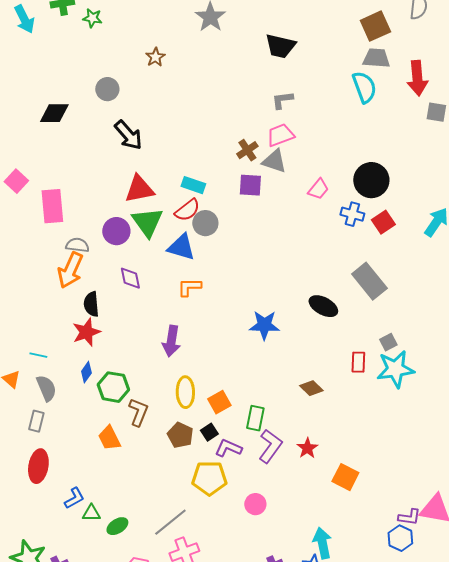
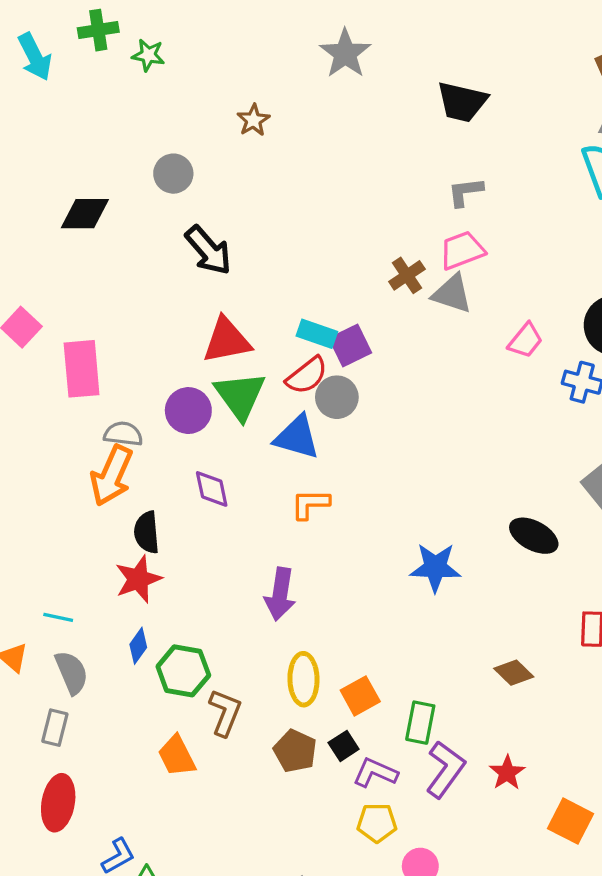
purple square: (250, 185) -> (350, 345), moved, turned -30
yellow pentagon: (209, 478) -> (377, 823), moved, size x0.7

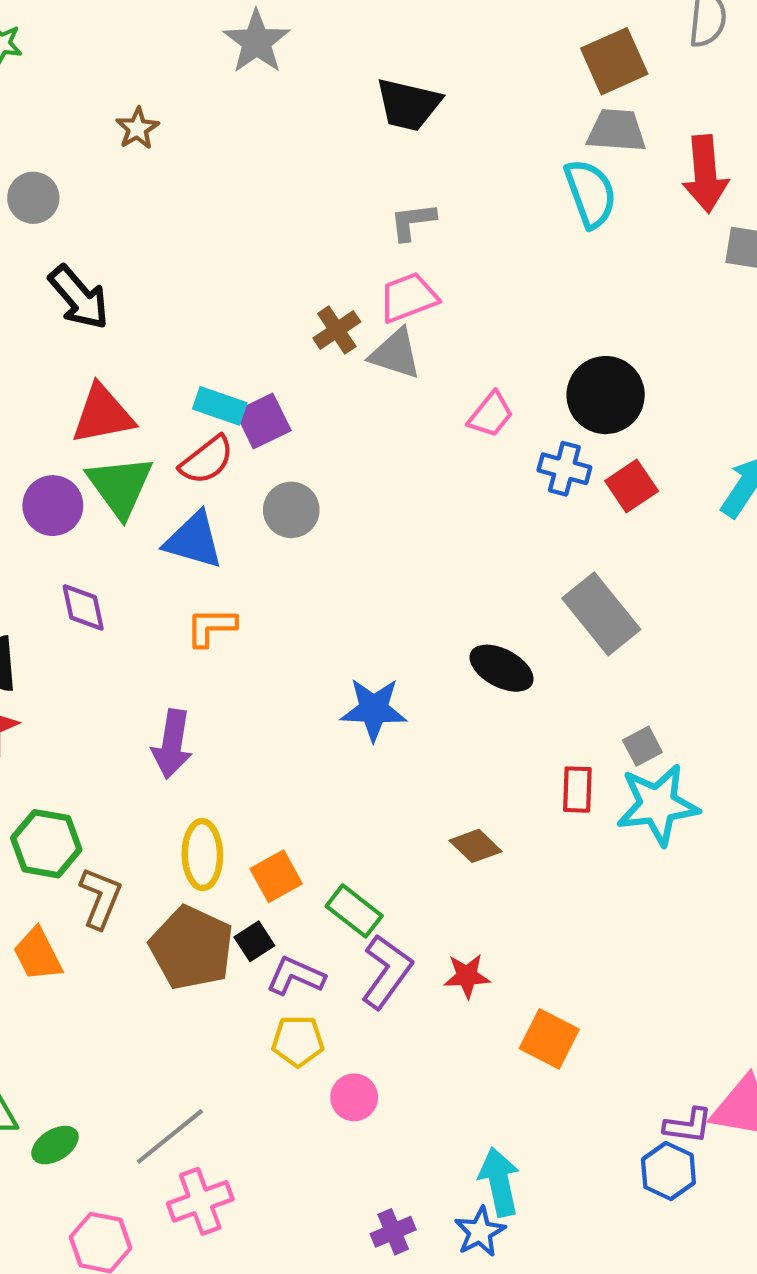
gray circle: (337, 397) -> (291, 510), moved
green rectangle: (420, 723) -> (354, 911), turned -63
brown pentagon: (295, 751) -> (192, 948), size x1.5
red star: (507, 773) -> (467, 976), turned 30

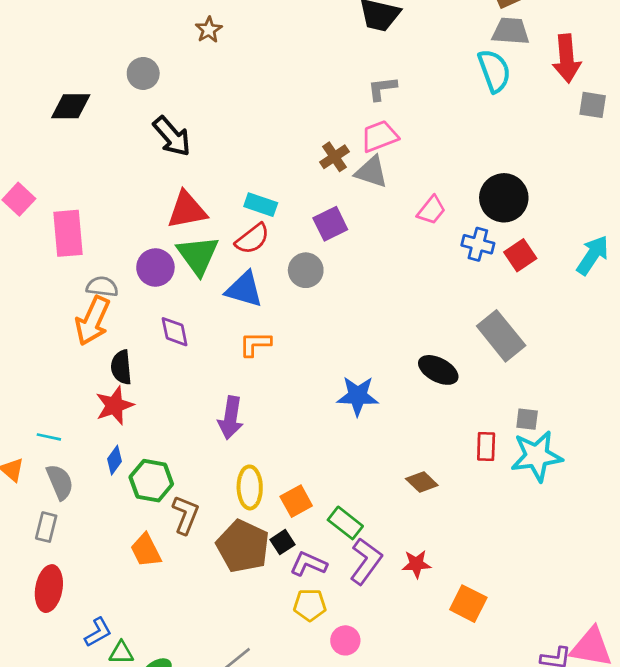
purple square: (263, 421) -> (330, 224), moved
gray square: (642, 746) -> (527, 419), turned 35

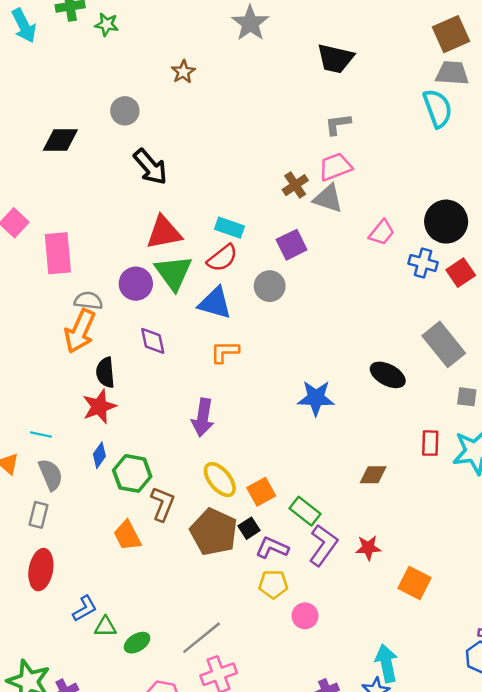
gray square: (527, 419) -> (467, 397), moved
brown diamond: (422, 482) -> (373, 475), turned -44
yellow ellipse: (250, 487) -> (220, 480), turned -39

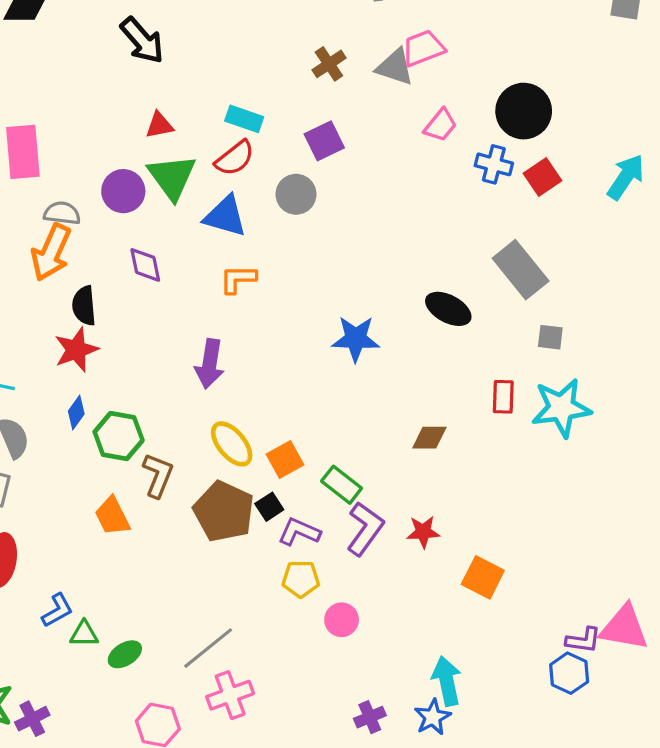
pink trapezoid: (335, 167) -> (423, 48), moved
gray triangle: (328, 198) -> (395, 67), moved
red triangle: (164, 233) -> (159, 125), size x0.6

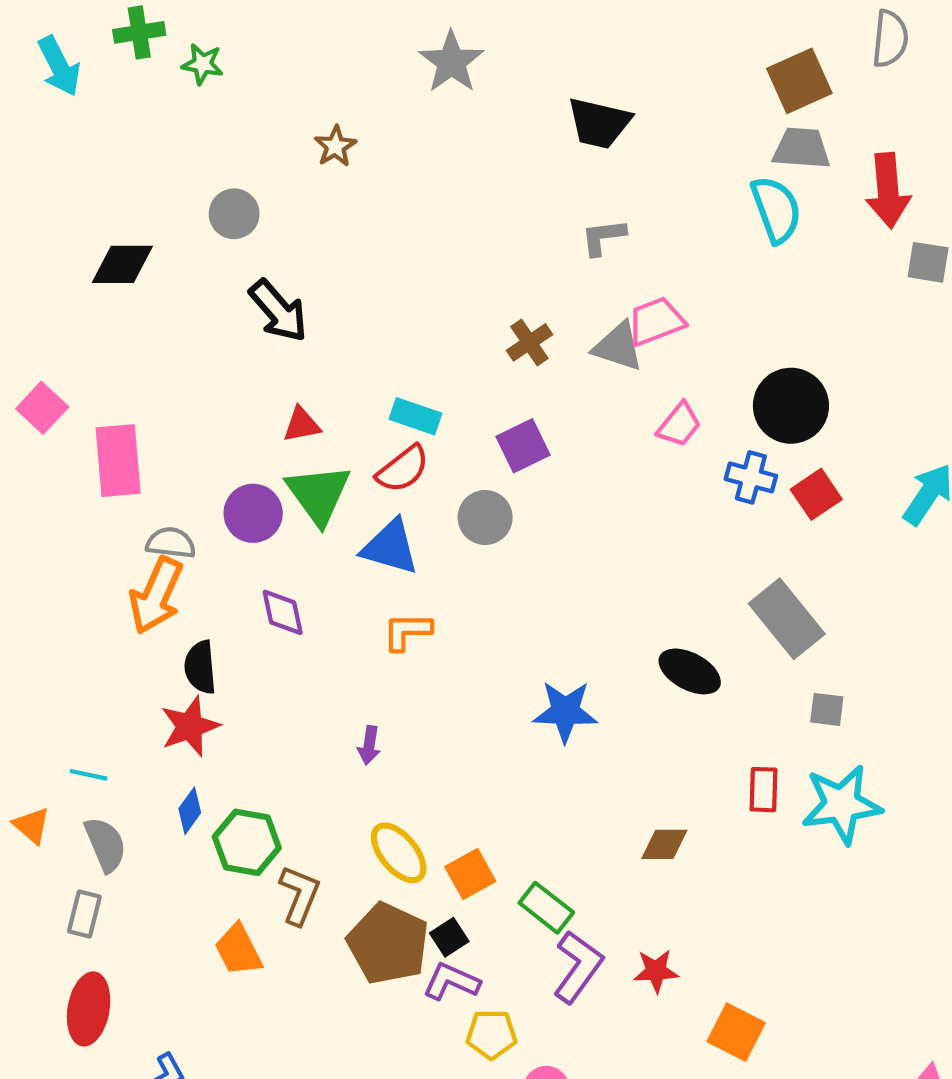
purple arrow: (210, 364) -> (369, 745), size x0.6
purple L-shape: (299, 532) -> (451, 982), moved

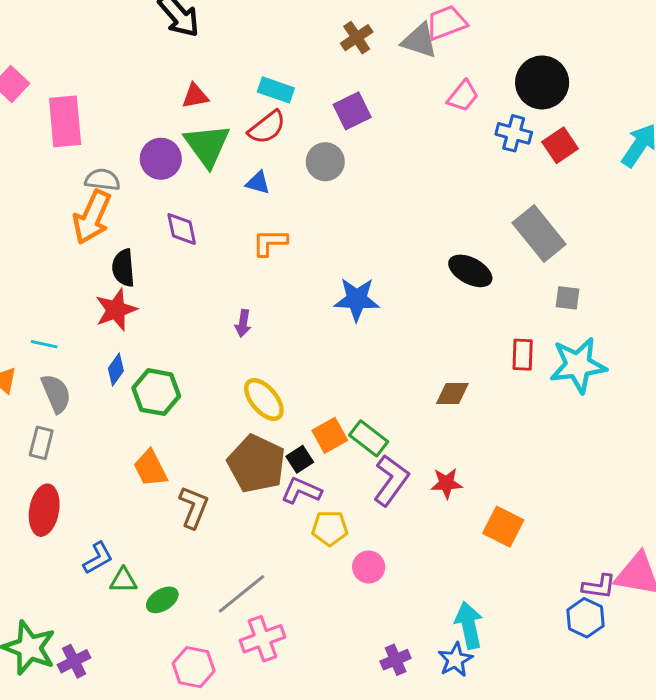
blue triangle: (390, 547) -> (258, 183), size x0.6
blue star: (565, 712) -> (357, 299), moved
orange square: (470, 874) -> (330, 435), moved
brown L-shape: (300, 895) -> (194, 507), moved

